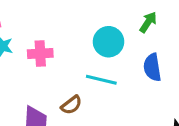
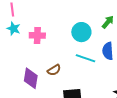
cyan line: (101, 80) -> (85, 58), moved

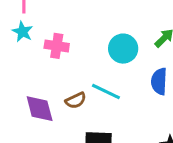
cyan line: (85, 58) -> (106, 91), moved
purple diamond: (31, 78) -> (40, 109), turned -30

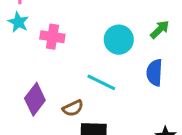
brown semicircle: (76, 100) -> (73, 108), moved
purple diamond: (40, 109) -> (35, 99), turned 52

